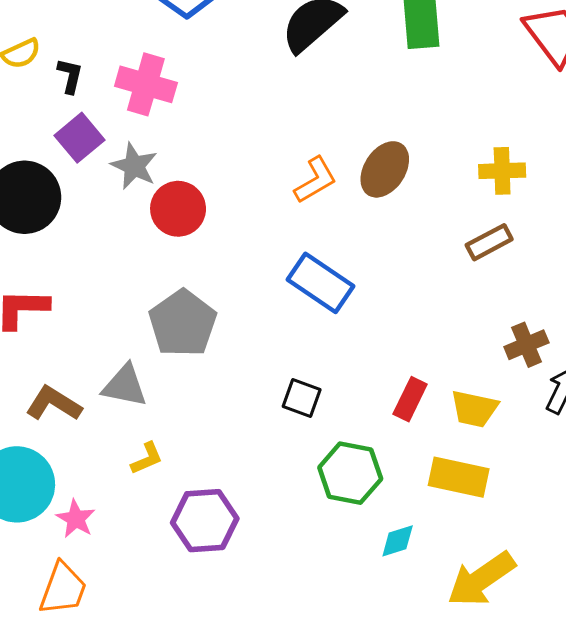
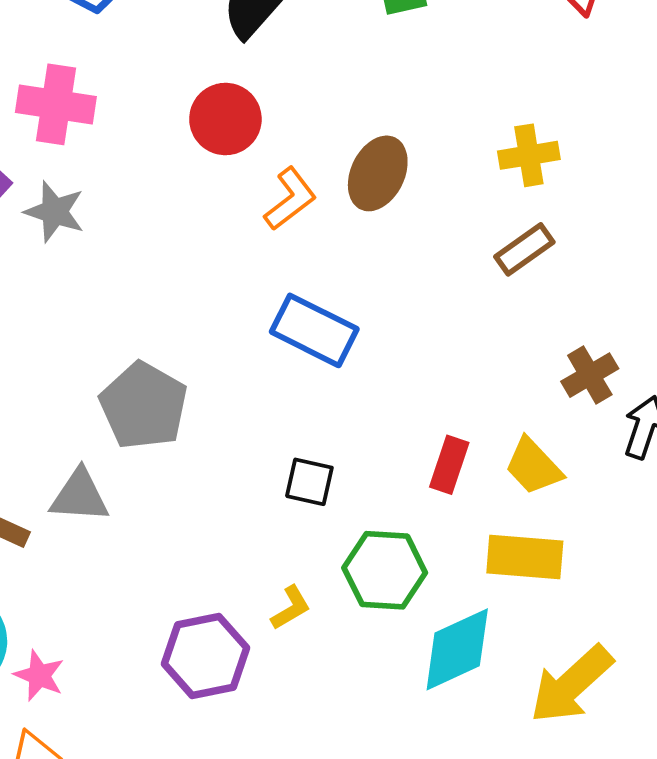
red circle: (178, 209) -> (225, 119), moved
yellow trapezoid: (474, 409) -> (533, 466), turned 42
yellow L-shape: (147, 458) -> (291, 608), moved
cyan diamond: (398, 541) -> (457, 649), size x1.8

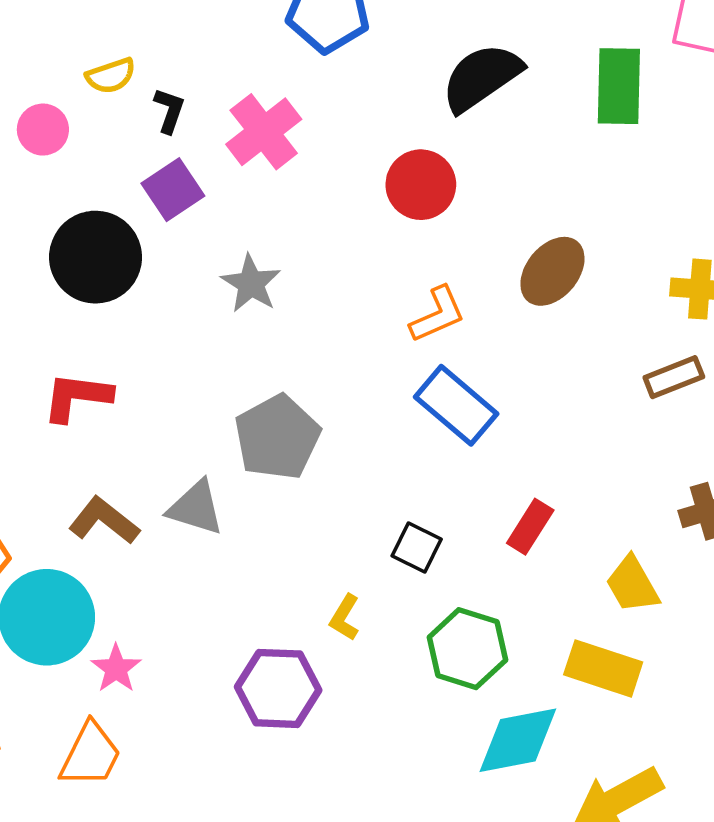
pink cross: (56, 104) -> (264, 132), turned 30
orange L-shape: (290, 199) -> (438, 314), moved
gray star: (55, 212) -> (251, 284), moved
red rectangle: (449, 465) -> (530, 527), moved
yellow L-shape: (291, 608) -> (345, 618), moved, turned 138

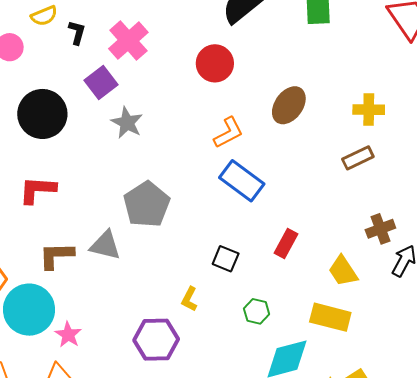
purple square: (173, 190) -> (101, 82), moved
brown L-shape: (104, 521) -> (56, 256), turned -36
green hexagon: (467, 649) -> (257, 311), size x0.6

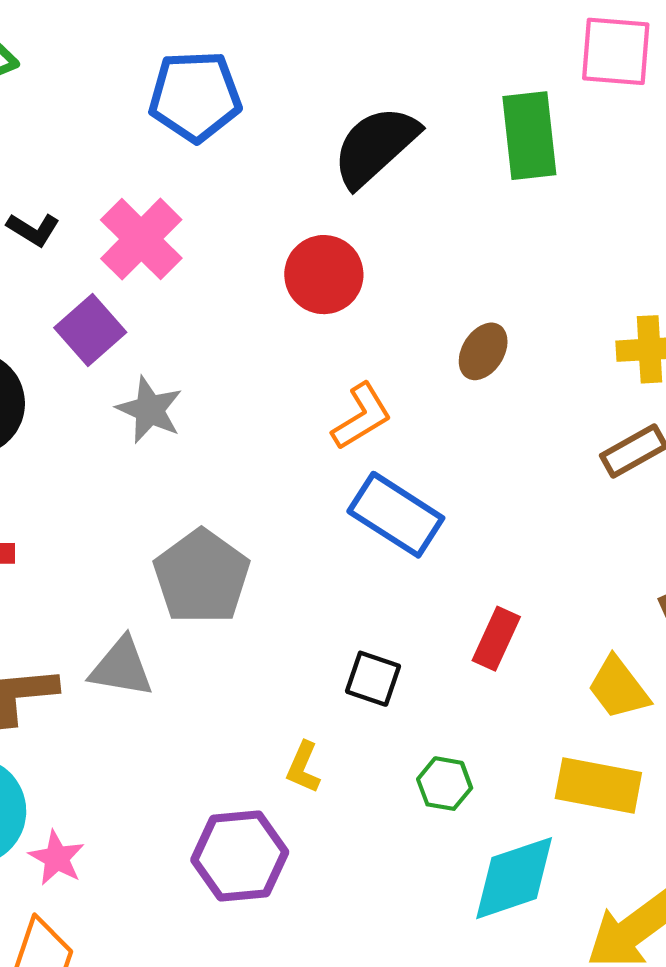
black L-shape: (77, 32) -> (33, 229), turned 110
brown ellipse: (289, 105) -> (483, 351), size x0.7

